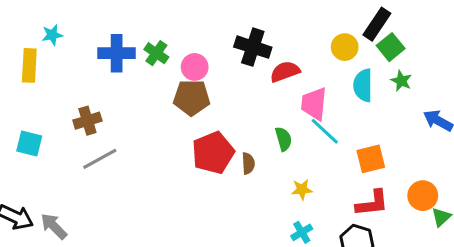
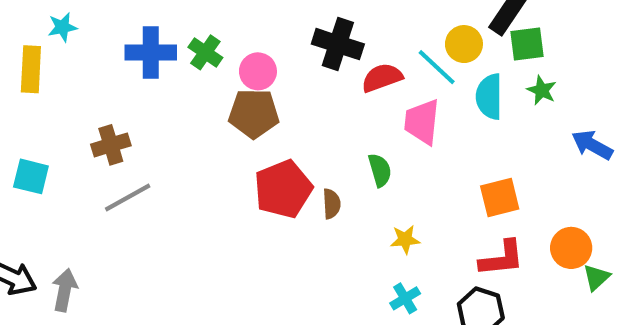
green square: (391, 47) -> (527, 44), turned 32
cyan line: (325, 131) -> (437, 67), moved
gray arrow: (54, 226) -> (65, 290), turned 56

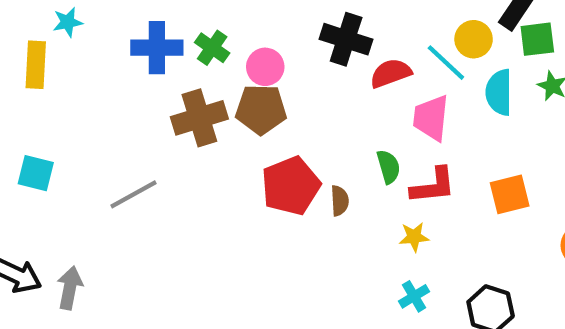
brown cross: (111, 145) -> (199, 118), moved, size x1.4
red L-shape: (502, 258) -> (433, 186), moved

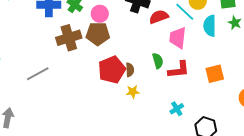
brown semicircle: (340, 201) -> (130, 70), moved
yellow star: (414, 237) -> (133, 92), moved
cyan cross: (414, 296) -> (177, 109), moved

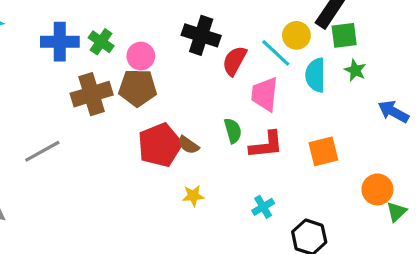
red semicircle: (159, 17) -> (234, 61), turned -42
brown semicircle: (130, 70) -> (188, 145), turned 128
yellow star: (133, 92) -> (193, 196), moved

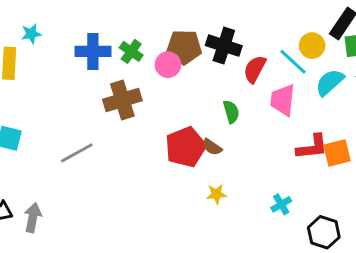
cyan semicircle: (315, 75) -> (330, 82), turned 48
brown pentagon: (138, 88) -> (184, 47), moved
green semicircle: (233, 131) -> (231, 112), moved
red L-shape: (266, 145) -> (312, 147), moved

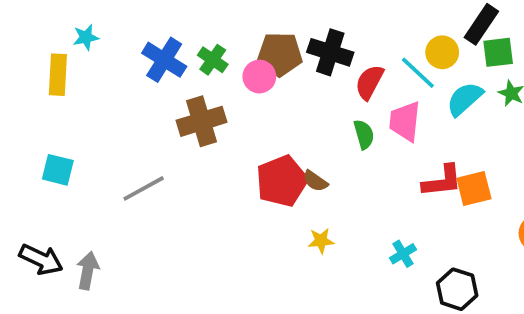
blue cross: (93, 51) -> (164, 60), turned 32
green semicircle: (231, 112) -> (364, 134), moved

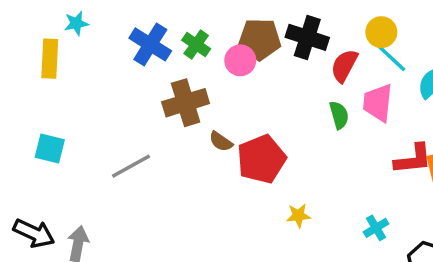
yellow circle: (442, 52) -> (381, 32), moved
brown semicircle: (315, 181) -> (221, 141), moved

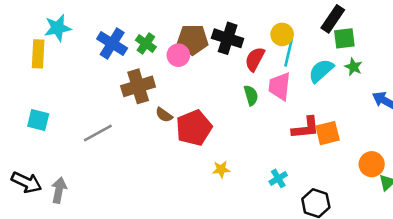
cyan star: (76, 23) -> (58, 28), size x1.5
cyan line: (390, 57) -> (289, 53), turned 60

